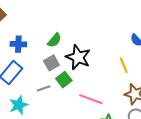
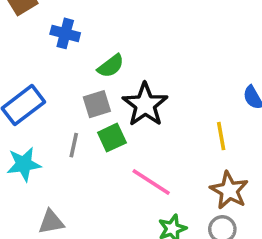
blue cross: (18, 44) -> (65, 33), moved
gray line: (44, 88) -> (74, 145), turned -72

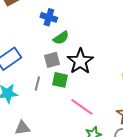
blue cross: (65, 33) -> (49, 17), moved
green square: (112, 138) -> (60, 80), turned 35

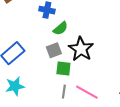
gray line: (37, 83) -> (64, 92), moved

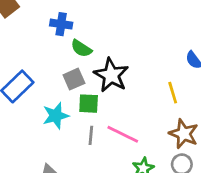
green semicircle: (60, 28) -> (81, 48), turned 77
cyan star: (15, 86) -> (56, 116), moved

